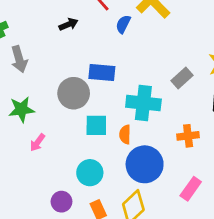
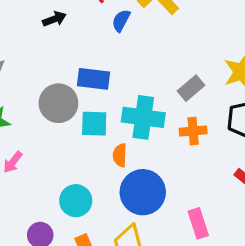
cyan square: (96, 125) -> (94, 124), moved
orange cross: (188, 136) -> (193, 131), moved
pink rectangle: (191, 189) -> (198, 223), turned -55

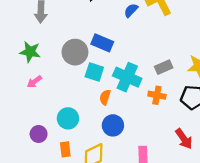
blue circle: (143, 192) -> (113, 125), size x0.7

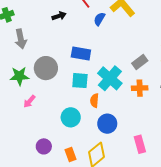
gray circle: (75, 52) -> (46, 68), moved
cyan cross: (127, 77) -> (110, 78), turned 30
cyan circle: (68, 118) -> (71, 117), moved

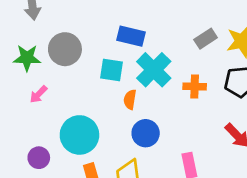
blue rectangle: (81, 53) -> (131, 36), moved
gray rectangle: (140, 62) -> (206, 39), moved
cyan circle: (71, 117) -> (79, 135), moved, size x1.4
purple circle: (44, 146) -> (39, 158), moved

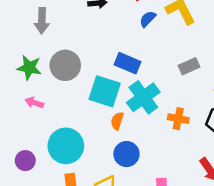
gray rectangle: (206, 39) -> (189, 66), moved
cyan square: (111, 70) -> (105, 91), size x1.4
pink arrow: (38, 94) -> (34, 103), turned 54

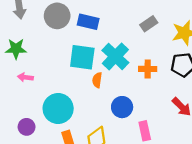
blue rectangle: (128, 63) -> (88, 22), moved
gray circle: (65, 65) -> (57, 16), moved
blue circle: (126, 154) -> (122, 107), moved

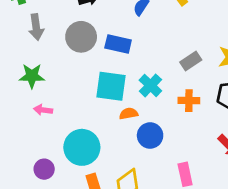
gray rectangle: (149, 24) -> (191, 61), moved
cyan cross: (115, 56) -> (150, 85), size x0.7
orange semicircle: (97, 80) -> (129, 114), turned 72
blue circle: (122, 107) -> (150, 135), moved

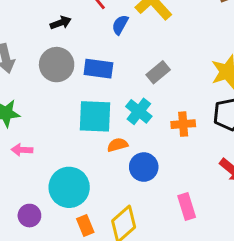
gray rectangle: (191, 61) -> (158, 72), moved

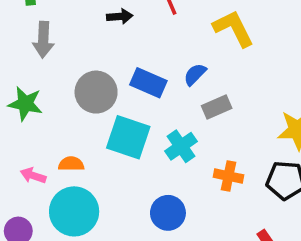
blue semicircle: (120, 25) -> (195, 74), moved
gray circle: (57, 65) -> (96, 92), moved
orange semicircle: (118, 145) -> (71, 164), moved
pink arrow: (22, 150) -> (33, 176), moved

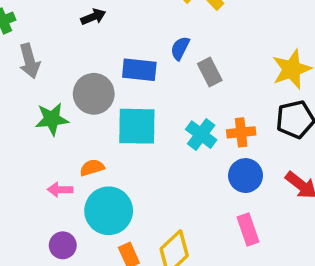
green star: (25, 104) -> (52, 119), moved
gray rectangle: (217, 107) -> (210, 72), turned -76
cyan cross: (181, 146) -> (201, 135), moved
blue circle: (168, 213) -> (245, 176), moved

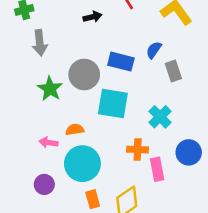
green star: (52, 119) -> (50, 89), turned 30
orange cross: (241, 132) -> (138, 150), moved
pink rectangle: (248, 229) -> (157, 169), moved

